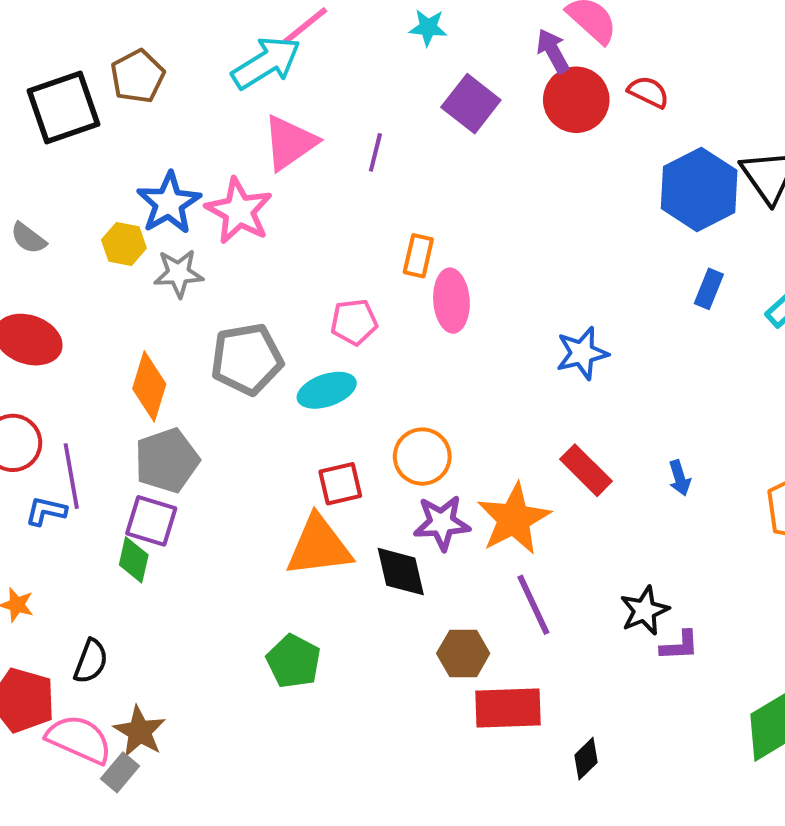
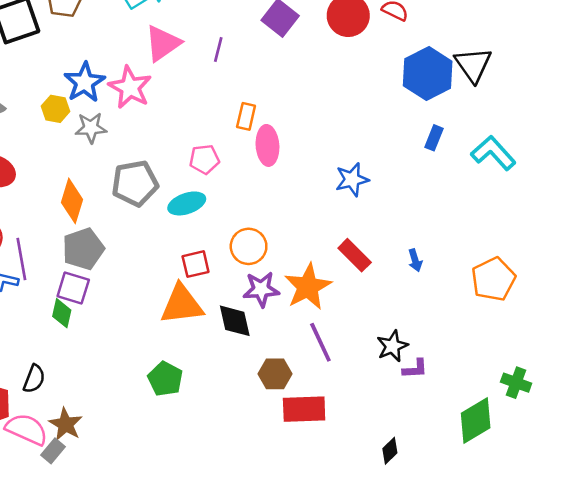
black diamond: (586, 759) -> (390, 451), moved

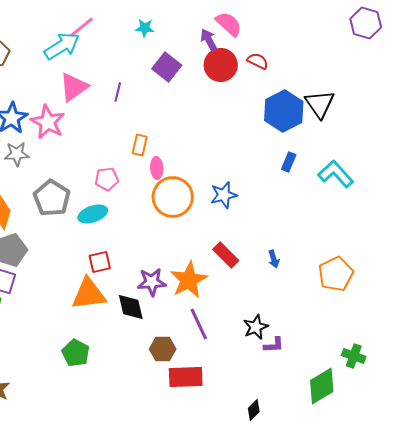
pink ellipse: (267, 145) -> (157, 168), size x0.7
gray pentagon: (135, 183) -> (52, 198), turned -30
orange circle: (249, 246) -> (173, 197), moved, size x1.4

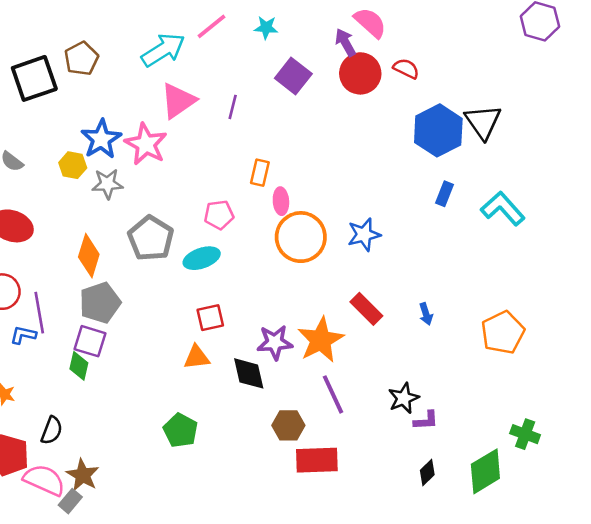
pink line: (82, 27) -> (212, 26), moved
orange triangle: (89, 294) -> (197, 357), size x0.6
black diamond: (254, 410) -> (427, 473), moved

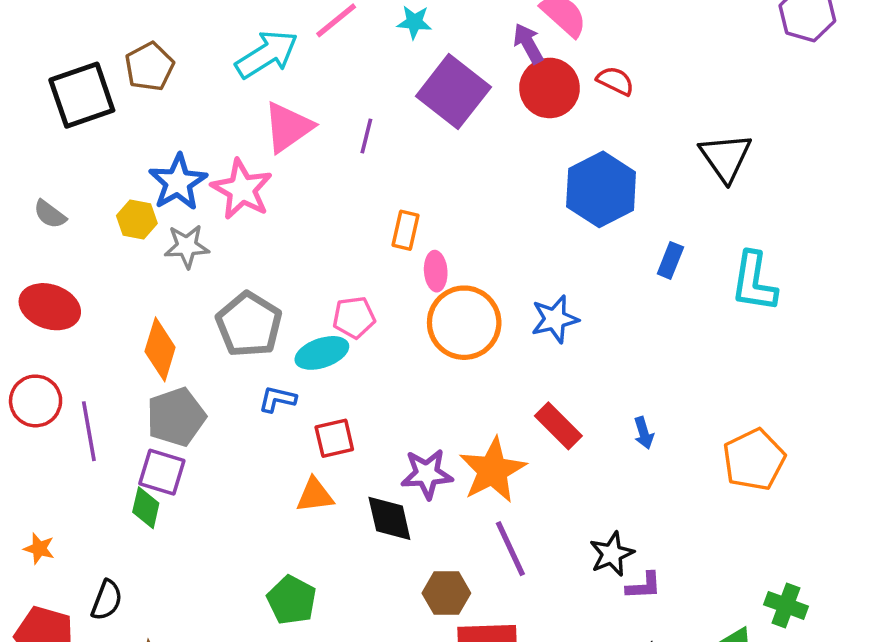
purple square: (293, 76) -> (453, 92), size x1.4
blue hexagon: (438, 130) -> (601, 189), moved
cyan L-shape: (503, 209) -> (754, 282), turned -129
pink pentagon: (219, 215) -> (354, 317), moved
blue L-shape: (23, 335) -> (277, 399), moved

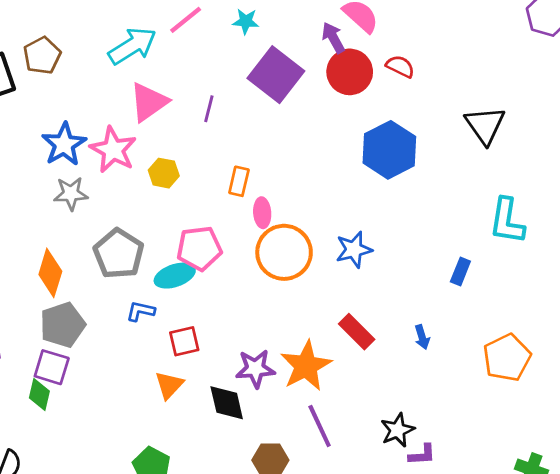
yellow hexagon: (137, 220) -> (164, 173), moved
blue rectangle: (670, 260) -> (460, 271), moved
pink pentagon: (354, 317) -> (199, 248), size x1.4
orange triangle: (315, 495) -> (169, 385), turned -40

